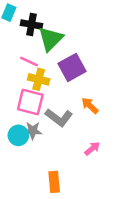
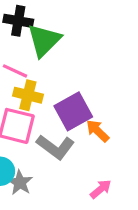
purple square: (72, 67) -> (73, 111), moved
gray star: (33, 131) -> (20, 183), moved, turned 30

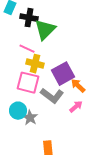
pink arrow: (101, 189) -> (76, 107), moved

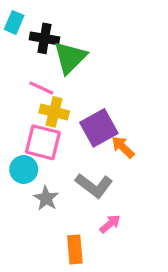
gray L-shape: (52, 96) -> (94, 185), moved
pink arrow: (76, 107) -> (110, 224), moved
cyan circle: (18, 111) -> (24, 169), moved

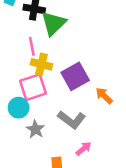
pink line: (41, 88) -> (32, 46), turned 54
pink square: (43, 142) -> (33, 87), turned -32
orange arrow: (123, 147) -> (104, 96), moved

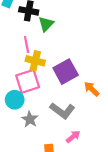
green triangle: (53, 23) -> (46, 24), size x0.7

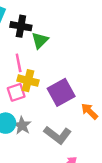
pink square: (28, 81) -> (16, 92), moved, size x0.7
gray star: (30, 119) -> (22, 125), moved

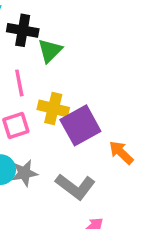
yellow cross: (28, 81) -> (53, 108), moved
gray star: (22, 125) -> (24, 173), turned 30

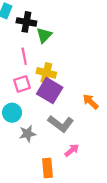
purple square: (80, 125) -> (50, 91), moved, turned -30
gray star: (24, 173) -> (28, 134), moved

